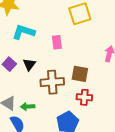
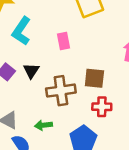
cyan L-shape: (23, 32) -> (21, 31), turned -70
green arrow: (28, 107) -> (44, 125), moved

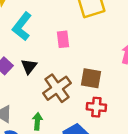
brown cross: (61, 91) -> (57, 88), turned -32
green arrow: (44, 125) -> (37, 121), turned 98

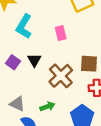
green arrow: (37, 121) -> (47, 106), turned 72

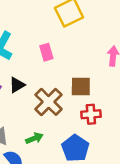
black triangle: (34, 60) -> (17, 85), turned 32

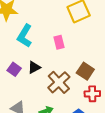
brown square: (81, 86) -> (85, 71), turned 30

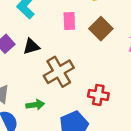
brown square: (85, 71) -> (101, 29), moved

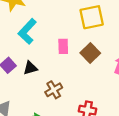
brown cross: (59, 72) -> (54, 90), size x0.7

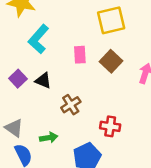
black triangle: (30, 68) -> (43, 81), turned 40

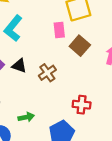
pink rectangle: (80, 55) -> (59, 30), moved
brown cross: (71, 105) -> (47, 73), moved

